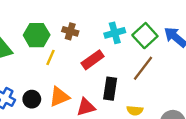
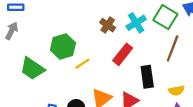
brown cross: (70, 31) -> (108, 25), moved, turned 35
yellow line: (51, 57) -> (82, 64), turned 49

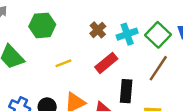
green hexagon: (63, 46) -> (42, 25), moved

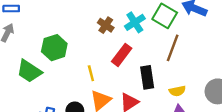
green hexagon: (42, 25) -> (54, 48), moved
yellow line: (63, 63) -> (91, 73), moved, turned -70

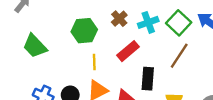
green hexagon: (54, 48) -> (84, 31), moved

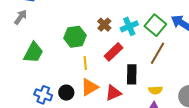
green trapezoid: (35, 46) -> (33, 53), turned -105

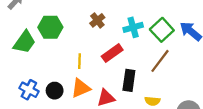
brown cross: (104, 25) -> (97, 20), moved
green hexagon: (75, 37) -> (50, 27), moved

